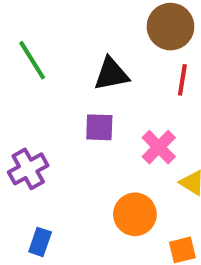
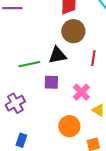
brown circle: (171, 27) -> (73, 31), moved
green line: (32, 60) -> (29, 64), moved, turned -70

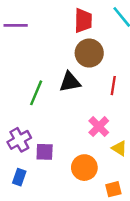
green line: (29, 64) -> (36, 93), turned -55
purple square: (51, 82) -> (45, 152), moved
blue rectangle: (21, 140) -> (19, 177), moved

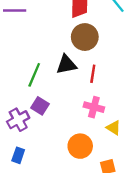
red line: (113, 86) -> (93, 74), moved
pink cross: (99, 127) -> (94, 107), turned -30
purple square: (45, 152) -> (40, 106), moved, turned 30

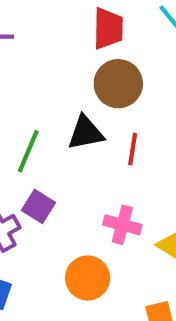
pink cross: (94, 107) -> (122, 225), moved
orange circle: (80, 146) -> (88, 278), moved

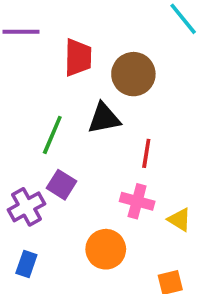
red trapezoid: (108, 28) -> (78, 57), moved
red line: (133, 149) -> (146, 153), moved

